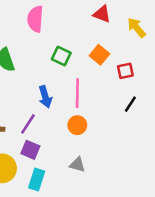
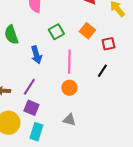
green square: (61, 56) -> (56, 32), turned 35
blue arrow: (45, 97) -> (36, 55), moved
black line: (130, 104) -> (102, 71), moved

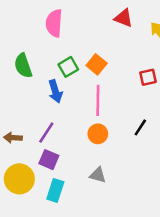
orange square: (87, 31) -> (97, 64), moved
green square: (56, 32) -> (68, 67), moved
black line: (102, 71) -> (140, 127), moved

